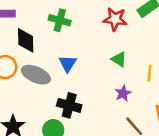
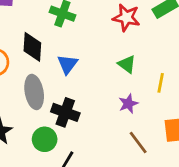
black diamond: (26, 40) -> (32, 47), moved
gray ellipse: (36, 75) -> (34, 92), moved, turned 52

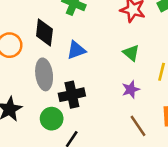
blue triangle: (67, 64) -> (76, 50), turned 30
black cross: (65, 112) -> (72, 95), turned -35

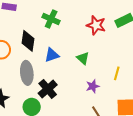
green triangle: (131, 53) -> (83, 58), moved
black cross: (72, 95) -> (48, 89), turned -30

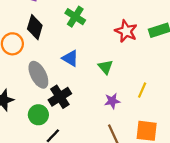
black diamond: (28, 41) -> (35, 27), moved
blue triangle: (52, 55) -> (70, 58), turned 42
gray ellipse: (27, 73) -> (38, 75), turned -30

